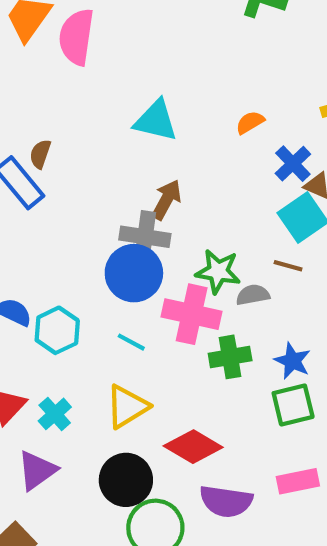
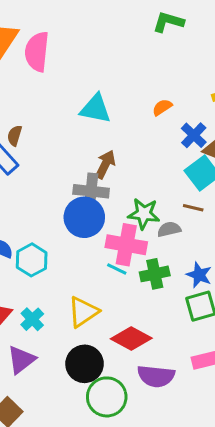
cyan line: (131, 342) -> (117, 269), moved

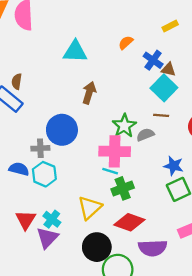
gray cross: (91, 191) -> (40, 148), moved, size x0.7
green star: (144, 214) -> (124, 126), turned -30
blue circle: (84, 217) -> (62, 130), moved
green cross: (155, 274) -> (123, 188), moved
purple triangle: (21, 360) -> (47, 238), moved

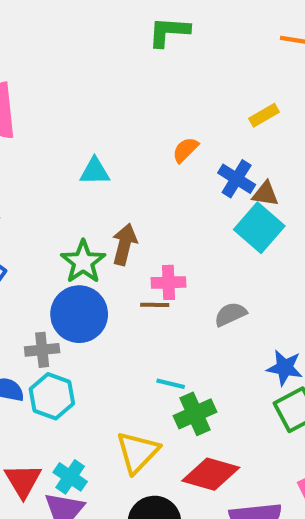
cyan triangle: (75, 52) -> (95, 171), size x0.7
brown line: (161, 115) -> (155, 305), moved
green star: (124, 126) -> (83, 262), moved
pink cross: (115, 151) -> (168, 282), moved, size x0.6

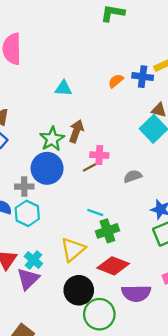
blue cross: (237, 179) -> (143, 77), moved, turned -30
brown line: (155, 305) -> (90, 167), turned -35

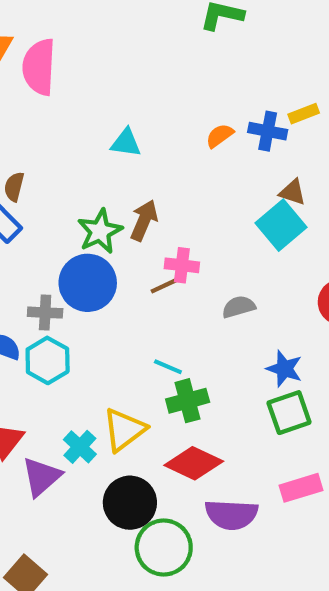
cyan cross: (33, 260) -> (80, 447), moved

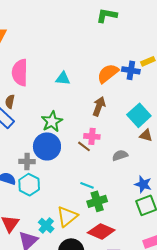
pink semicircle: (39, 67) -> (20, 73), moved
orange semicircle: (220, 136) -> (108, 73), size x1.6
brown triangle: (293, 192) -> (146, 135), moved
brown arrow: (144, 220) -> (99, 106), moved
brown line: (165, 286) -> (84, 146), turned 64

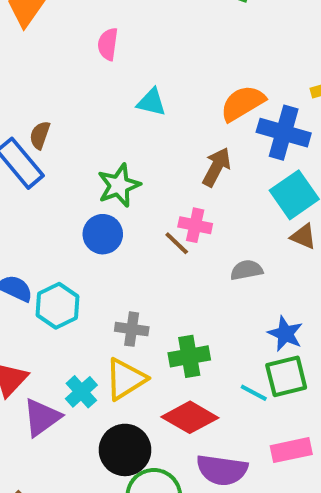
blue cross: (131, 70) -> (284, 133), moved, size x1.4
pink semicircle: (20, 73) -> (108, 44), moved, size x0.6
blue circle: (47, 146) -> (103, 234), size x0.7
gray cross: (27, 162) -> (132, 329), moved
cyan line: (87, 185) -> (254, 393), moved

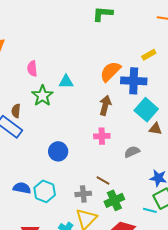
pink semicircle: (108, 44) -> (32, 69), moved
green star: (119, 185) -> (42, 96), moved
brown line: (177, 243) -> (103, 180), moved

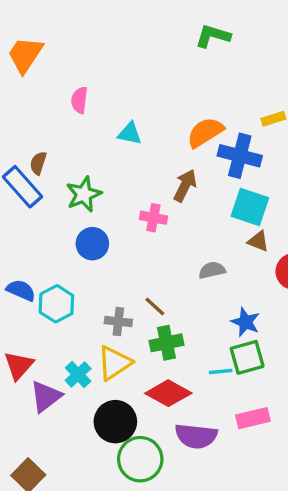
green star: (42, 96) -> (84, 194), moved
cyan square: (146, 110) -> (250, 207), turned -35
pink cross: (102, 136) -> (153, 218), moved
cyan line: (150, 210) -> (221, 371), turned -32

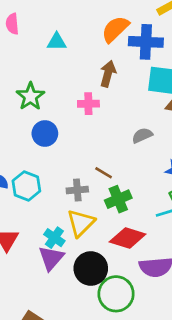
purple triangle: (46, 397) -> (51, 258), moved

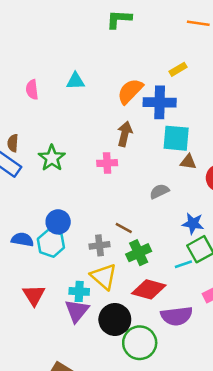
cyan triangle: (57, 42) -> (75, 81), moved
blue circle: (45, 134) -> (58, 222), moved
yellow triangle: (81, 223) -> (104, 277), turned -32
cyan cross: (54, 238) -> (79, 291), turned -30

